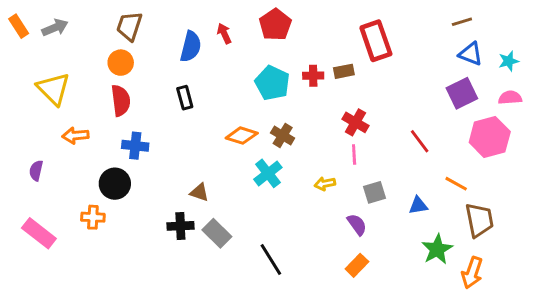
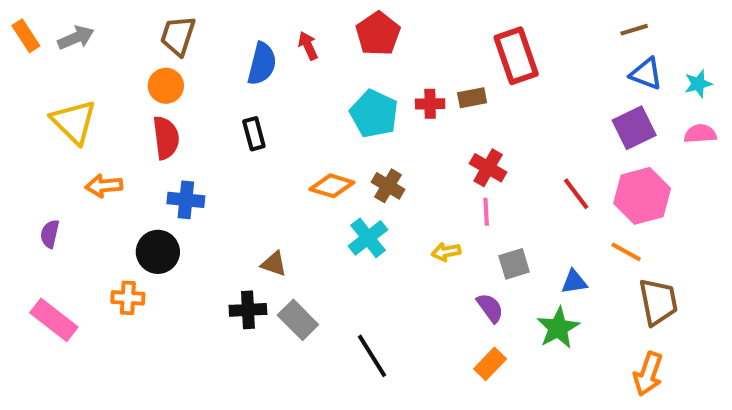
pink hexagon: (490, 137) -> (642, 196), moved
green star: (437, 249) -> (558, 328), moved

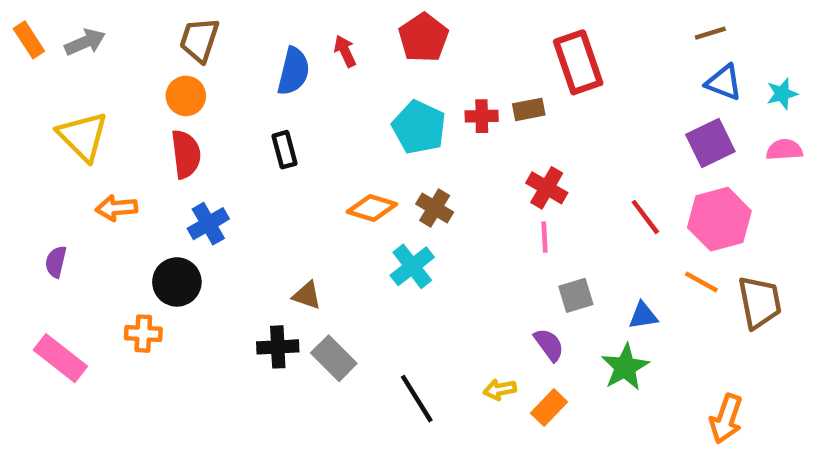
blue cross: (186, 200) -> (208, 224), turned -36
yellow arrow: (446, 252) -> (500, 390), moved
brown trapezoid: (658, 302) -> (760, 302), moved

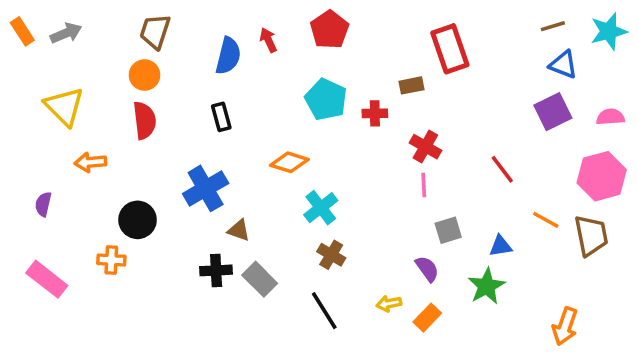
cyan star: (782, 94) -> (609, 31), moved, size x1.5
red cross: (482, 116) -> (375, 113), moved
brown cross: (435, 208) -> (331, 255), moved
pink hexagon: (719, 219) -> (602, 176), moved
blue cross: (208, 224) -> (206, 188), moved, size x1.4

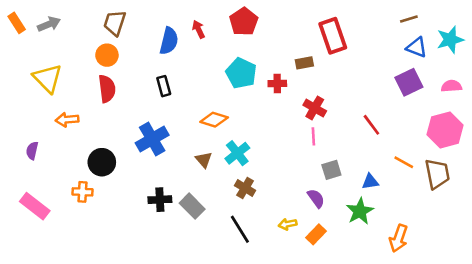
cyan star: (609, 31) -> (450, 40), moved
brown triangle: (239, 230) -> (204, 160), moved, turned 30
orange arrow: (565, 326) -> (399, 238), moved

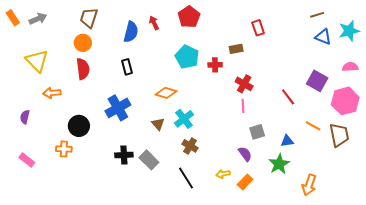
red rectangle: (333, 36) -> (258, 28), size x0.6
purple square: (409, 82) -> (317, 81), moved, turned -35
pink rectangle: (35, 206) -> (27, 160), size x0.7

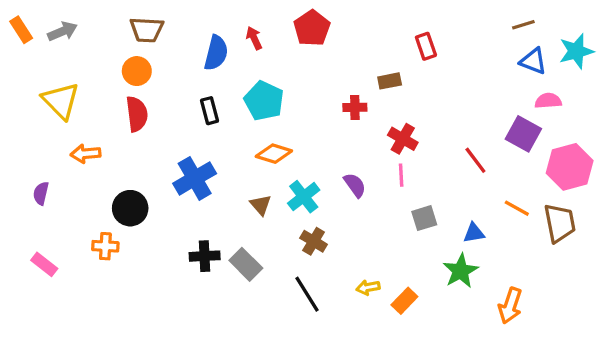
brown trapezoid: (89, 18) -> (147, 30), turned -105
cyan pentagon: (187, 57) -> (264, 101), moved
pink semicircle: (350, 67) -> (548, 101), moved
purple semicircle: (245, 154) -> (355, 185), moved

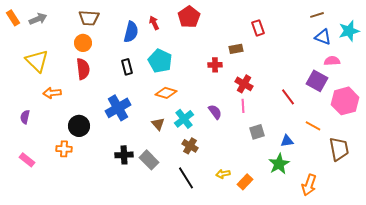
brown trapezoid: (560, 223) -> (339, 149), moved

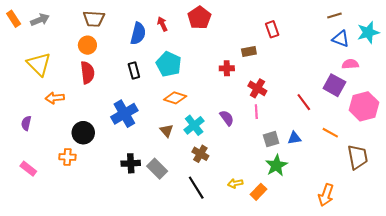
blue triangle: (287, 141) -> (294, 138), moved
green star: (279, 164) -> (276, 165), moved

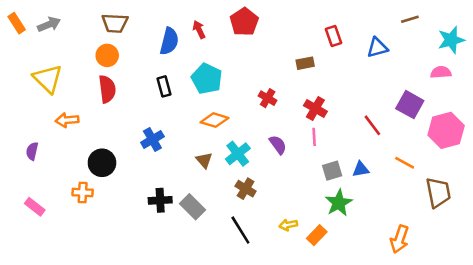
blue triangle: (341, 39) -> (377, 48), moved, turned -36
pink semicircle: (350, 64) -> (441, 72), moved
red cross: (227, 68) -> (268, 98), moved, turned 32
blue cross: (124, 114) -> (152, 139), size x0.7

